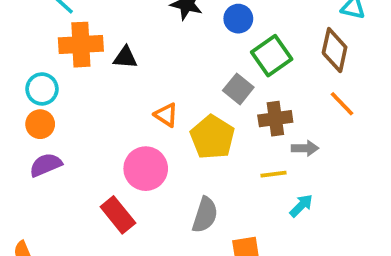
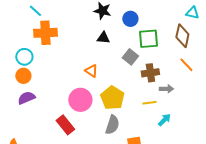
green square: (272, 56) -> (148, 39), turned 30
black triangle: (125, 57) -> (103, 38), moved
yellow pentagon: (212, 137) -> (112, 98), moved

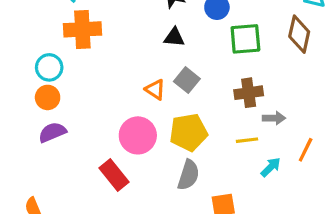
gray square: (130, 57) -> (187, 80), moved
orange line: (186, 65) -> (306, 150), moved, turned 70
yellow pentagon: (112, 98) -> (188, 132), turned 30

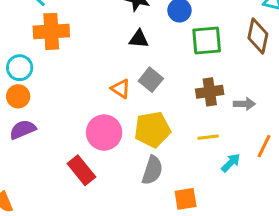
gray arrow: (274, 118) -> (244, 104), moved

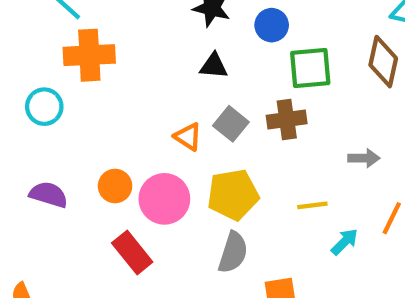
brown cross: (210, 92) -> (287, 120), moved
orange circle: (18, 96) -> (115, 186), moved
purple semicircle: (23, 130) -> (49, 195), turned 40

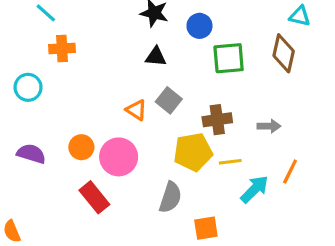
orange cross: (89, 55) -> (62, 49), size x0.7
brown cross: (287, 120) -> (217, 120), moved
yellow pentagon: (233, 195) -> (193, 152), moved
cyan arrow: (345, 242) -> (254, 189), size x1.4

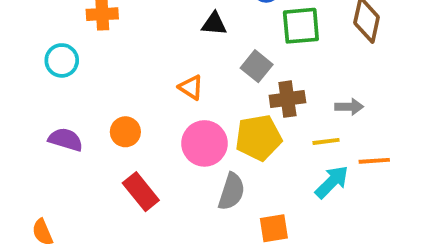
gray square: (169, 100) -> (257, 66), moved
pink circle: (119, 157) -> (204, 143), moved
yellow line: (230, 162) -> (326, 141), moved
orange line: (290, 171) -> (374, 161), turned 60

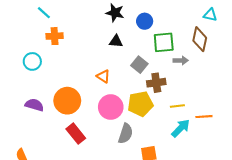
gray arrow: (349, 107) -> (181, 60), moved
orange circle: (125, 132) -> (67, 101), size x1.6

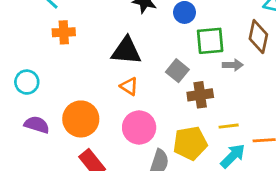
black triangle: (116, 41) -> (126, 51), moved, size x1.6
cyan circle: (32, 61) -> (27, 82), moved
yellow pentagon: (140, 104) -> (190, 143), moved

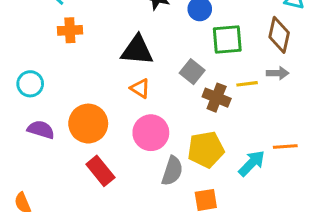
gray arrow: (233, 65) -> (278, 73), moved
brown cross: (200, 95) -> (217, 98), turned 30
yellow line: (229, 126) -> (247, 84), moved

